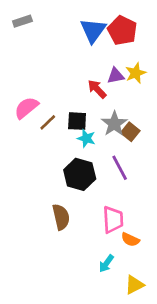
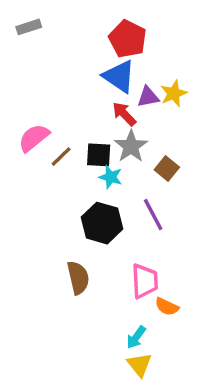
blue triangle: (93, 30) -> (119, 76), moved, turned -32
red pentagon: (122, 30) -> (128, 39), moved
gray star: (114, 124) -> (131, 146), moved
yellow triangle: (134, 285) -> (140, 365), moved, turned -42

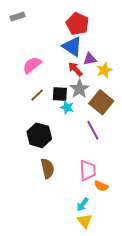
yellow star: (174, 93) -> (104, 70), moved
pink semicircle: (34, 138) -> (32, 65), moved
brown square: (167, 168) -> (101, 102), size x1.6
black hexagon: (102, 223) -> (39, 135), moved

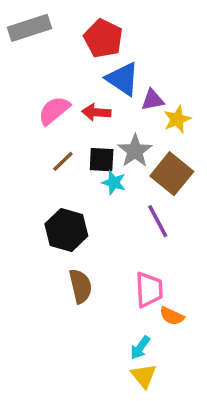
gray rectangle: (18, 17) -> (30, 28), size x1.6
red pentagon: (77, 24) -> (103, 38), moved
red arrow: (75, 69) -> (96, 112), moved, turned -42

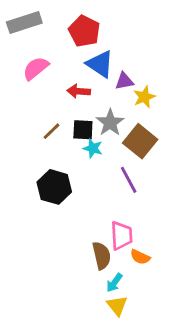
pink semicircle: (54, 110) -> (36, 68), moved
brown semicircle: (80, 286) -> (101, 256), moved

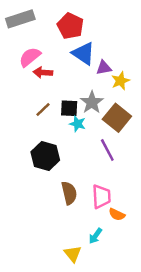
red arrow: (79, 91) -> (43, 72), moved
brown semicircle: (101, 256) -> (69, 193), moved
yellow triangle: (117, 306) -> (73, 254), moved

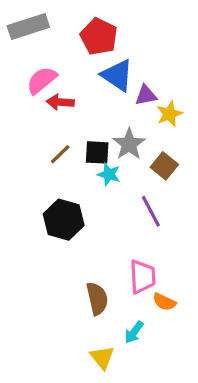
brown square: (117, 118) -> (164, 166), size x0.7
brown semicircle: (69, 193) -> (97, 299), moved

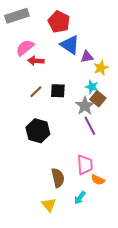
gray star: (129, 144) -> (85, 106), moved
cyan star: (109, 174) -> (92, 87), moved
yellow triangle: (102, 357) -> (49, 205), moved

